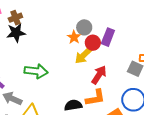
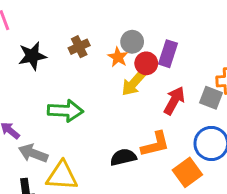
brown cross: (15, 18) -> (79, 47), moved
red arrow: (99, 75) -> (174, 101), moved

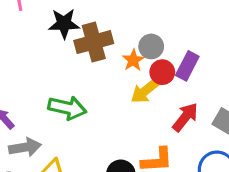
brown cross: (79, 47) -> (94, 42), size x1.6
black star: (32, 56) -> (64, 24), moved
gray arrow: (33, 153) -> (25, 147), turned 140

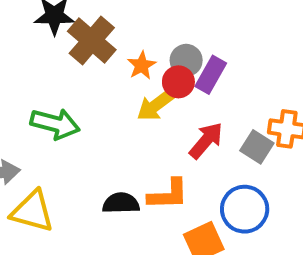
brown cross: (94, 42) -> (92, 41), turned -36
gray circle: (151, 46) -> (186, 60), moved

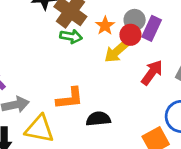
green arrow: (55, 124) -> (71, 36), moved, size x0.7
orange L-shape: (168, 194) -> (70, 98), moved

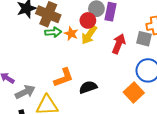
orange star: (105, 26) -> (71, 34), moved
red circle: (130, 35) -> (88, 20), moved

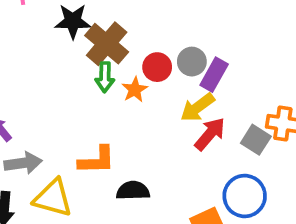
red circle: (88, 20) -> (157, 67), moved
green arrow: (53, 32) -> (105, 77), turned 77
yellow arrow: (89, 35) -> (197, 107), moved

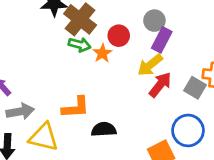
gray circle: (192, 62) -> (154, 21), moved
green arrow: (105, 77) -> (80, 45), turned -75

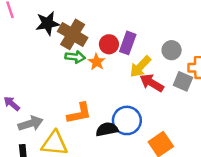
gray circle: (154, 21) -> (172, 50), moved
purple rectangle: (162, 40) -> (128, 43), moved
red arrow: (160, 85) -> (152, 83), turned -90
blue circle: (188, 130) -> (127, 120), moved

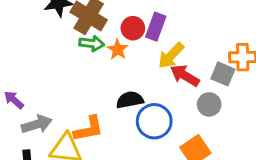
gray circle: (172, 50) -> (209, 104), moved
orange L-shape: (79, 113) -> (89, 129), moved
black semicircle: (107, 129) -> (130, 100), moved

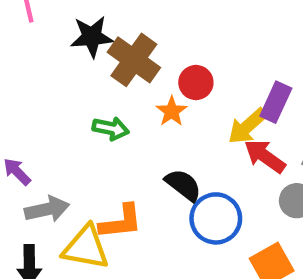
purple rectangle: (156, 27) -> (276, 102), moved
green arrow: (92, 43) -> (111, 128), moved
black semicircle: (130, 100) -> (183, 185), turned 44

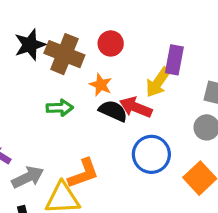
red circle: (196, 83) -> (111, 43), moved
red arrow: (265, 156) -> (136, 107), moved
black semicircle: (183, 185) -> (113, 111), moved

